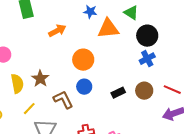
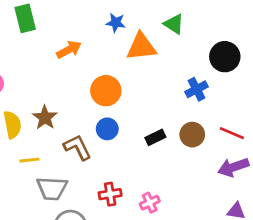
black circle: (147, 36) -> (225, 57), moved
yellow line: (29, 109) -> (29, 160), turned 40

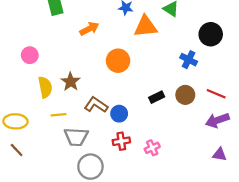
blue cross: (196, 89) -> (189, 60), turned -35
blue circle: (107, 129) -> (119, 114), moved
brown L-shape: (77, 147) -> (96, 105), turned -30

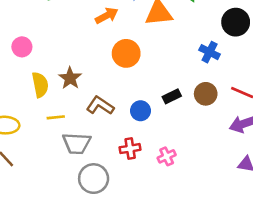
orange arrow: (89, 29) -> (107, 16), moved
blue circle: (119, 114) -> (140, 111), moved

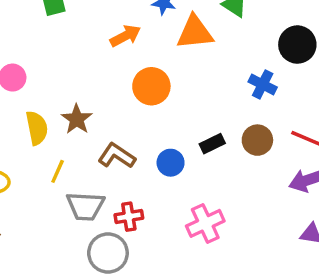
yellow line: (56, 117) -> (58, 171), turned -60
red cross: (130, 149) -> (129, 217), moved
pink cross: (167, 156) -> (205, 223), size x1.5

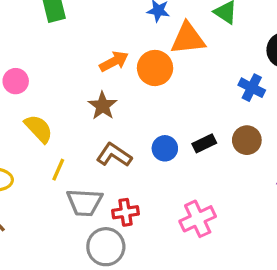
orange arrow: (125, 36) -> (114, 61), moved
orange circle: (151, 86) -> (155, 68), moved
brown star: (77, 119) -> (103, 106), moved
yellow semicircle: (37, 128) -> (39, 129), turned -32
blue circle: (171, 163) -> (165, 148), moved

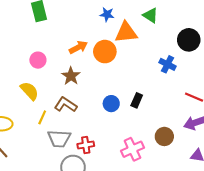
pink circle: (16, 81) -> (38, 60), moved
brown circle: (247, 140) -> (164, 136), moved
black rectangle: (204, 143) -> (137, 100), turned -40
brown L-shape: (114, 155) -> (66, 105), moved

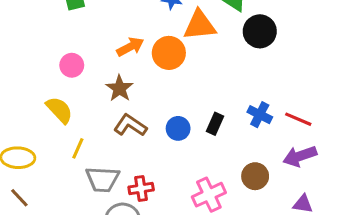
black circle: (189, 40) -> (260, 31), moved
blue cross: (168, 64) -> (260, 115), moved
brown L-shape: (66, 105) -> (130, 125), moved

